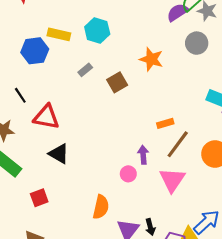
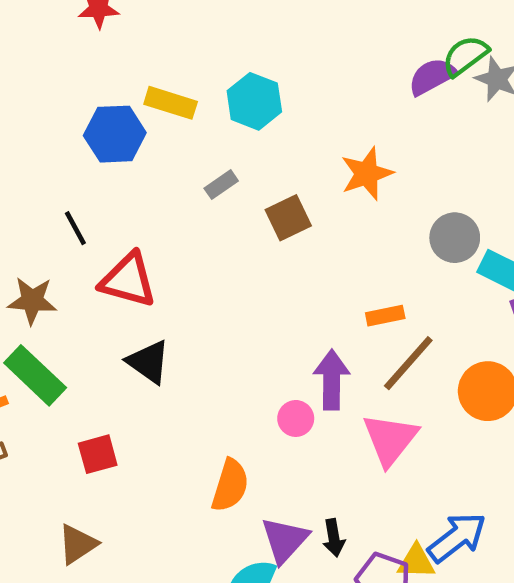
gray circle: (197, 43) -> (455, 238), moved
orange star: (151, 59) -> (367, 174), turned 30
purple arrow: (143, 155) -> (332, 380), size x1.4

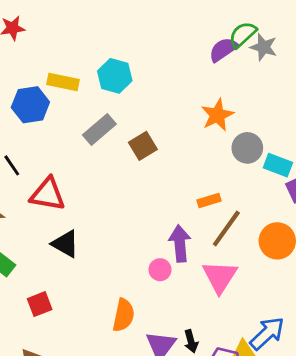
orange star: (367, 174) -> (217, 115), moved
gray rectangle: (221, 185) -> (99, 129), size x1.6

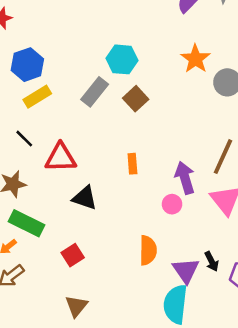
cyan hexagon: (115, 76) -> (122, 59), moved
yellow rectangle: (63, 82) -> (37, 97), moved, turned -32
blue hexagon: (30, 105) -> (27, 65), moved
orange rectangle: (209, 200) -> (132, 164), moved, turned -66

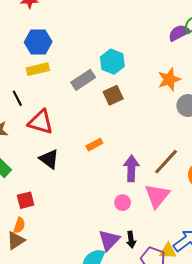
orange rectangle: (132, 164) -> (94, 145), turned 49
pink circle: (172, 204) -> (123, 203), moved
orange semicircle: (148, 250) -> (19, 225), moved, size x0.7

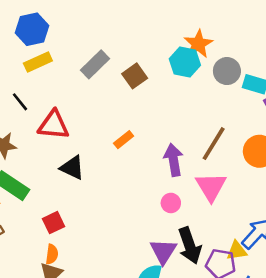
cyan hexagon: (112, 62) -> (185, 62), moved
black arrow: (131, 240) -> (190, 246), size x1.8

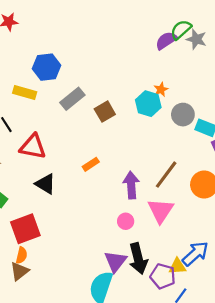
blue hexagon: (32, 29) -> (47, 67), moved
orange star: (198, 44) -> (161, 90), size x0.6
yellow rectangle: (38, 62) -> (25, 92), turned 35
red square: (54, 223) -> (25, 229), size x1.6

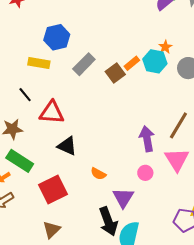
orange rectangle: (91, 164) -> (132, 63), moved
orange semicircle: (22, 255) -> (98, 174), moved, turned 112
black arrow: (138, 259) -> (108, 221), moved
purple triangle: (116, 261) -> (123, 198), moved

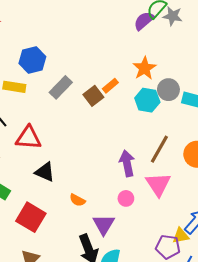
orange star: (165, 47) -> (144, 68), size x1.6
cyan hexagon: (155, 61) -> (147, 100), moved
red square: (53, 190) -> (31, 217), turned -32

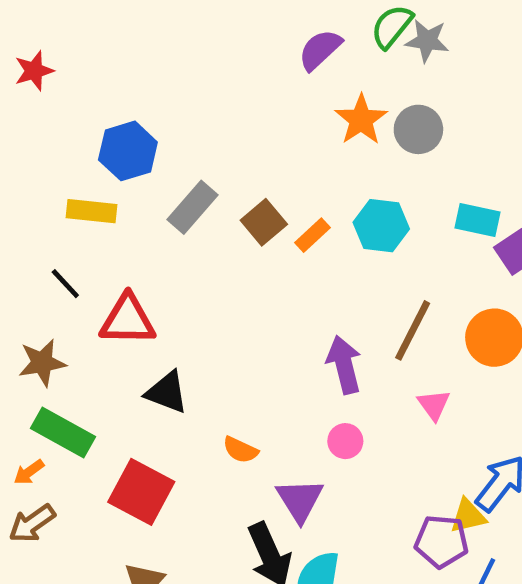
purple semicircle: (144, 21) -> (320, 50), moved
orange star: (144, 68) -> (361, 120), moved
orange rectangle: (110, 86) -> (312, 235), moved
gray circle: (168, 90) -> (418, 129), moved
pink triangle: (158, 184) -> (434, 405), moved, size x0.6

